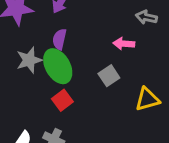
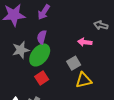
green ellipse: (58, 66) -> (40, 55), turned 65
yellow triangle: (147, 99) -> (84, 80), moved

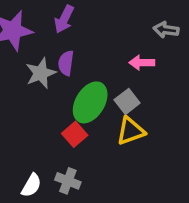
gray star: (21, 50) -> (41, 73), moved
green ellipse: (40, 55) -> (90, 102), moved
yellow triangle: (84, 80) -> (131, 131), moved

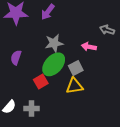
purple semicircle: (66, 63) -> (16, 57), moved
gray star: (41, 73) -> (54, 43), moved
gray cross: (68, 181) -> (31, 108), turned -32

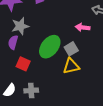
gray star: (54, 43) -> (20, 26), moved
red square: (41, 82) -> (23, 64), moved, turned -32

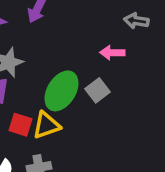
yellow triangle: (71, 66) -> (46, 125), moved

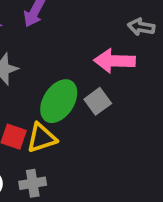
pink arrow: (112, 53) -> (115, 61), size x1.5

